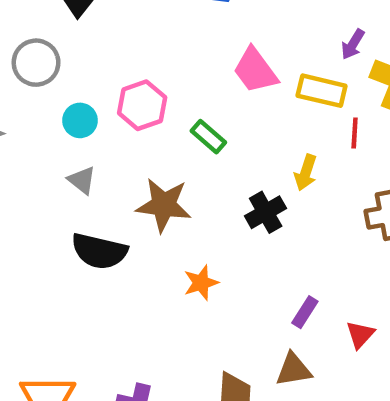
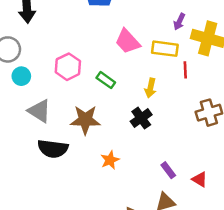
cyan circle: (80, 120) -> (21, 76), moved
yellow arrow: (306, 173) -> (150, 88), moved
gray triangle: (82, 180) -> (39, 111), size x1.5
purple rectangle: (305, 312) -> (168, 170), turned -63
red triangle: (360, 335) -> (200, 179), turned -35

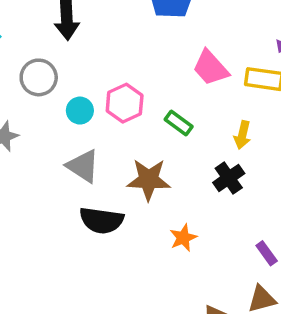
cyan circle: (21, 76) -> (80, 111), moved

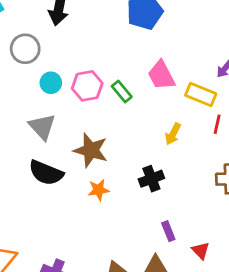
green rectangle: (179, 123) -> (122, 92), moved
black cross: (229, 178) -> (151, 179), moved
orange star: (183, 238) -> (99, 190), moved

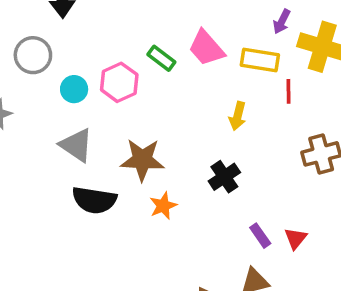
green rectangle: (122, 92) -> (161, 58), moved
red triangle: (201, 251) -> (296, 238), moved, turned 36

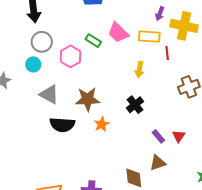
gray circle: (33, 55) -> (42, 42), moved
cyan circle: (74, 89) -> (33, 64), moved

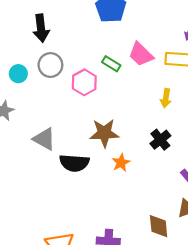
cyan circle: (33, 64) -> (18, 74), moved
gray triangle: (49, 94) -> (44, 139), moved

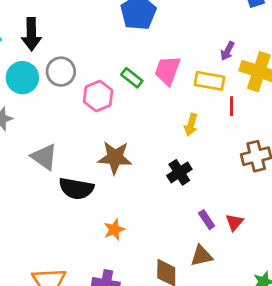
black arrow: (41, 28) -> (31, 34), moved
pink trapezoid: (141, 54) -> (167, 71), turned 60
cyan circle: (18, 74) -> (22, 78), size x1.5
orange star: (121, 163) -> (114, 230), moved

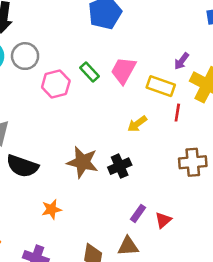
yellow arrow: (191, 125) -> (137, 124), turned 30
brown star: (115, 158) -> (82, 162), moved
purple rectangle: (207, 220) -> (138, 213), turned 60

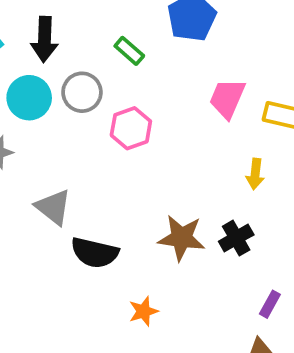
green rectangle: (90, 72) -> (129, 51), moved
yellow arrow: (137, 124) -> (255, 174), turned -42

